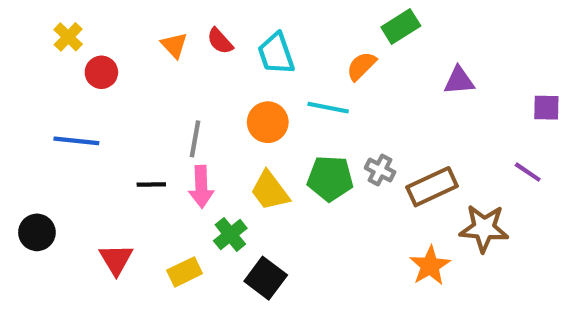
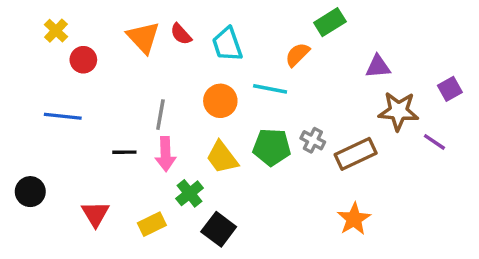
orange triangle: (174, 45) -> (143, 37), size x1.5
purple square: (546, 108) -> (450, 89), turned -30
brown star: (484, 228) -> (398, 111), moved

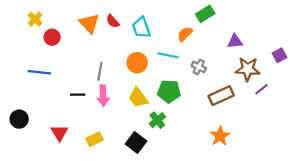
gray cross: (313, 140) -> (199, 67), moved
purple line: (434, 142) -> (261, 89), moved, turned -72
green cross: (190, 193) -> (157, 120), moved

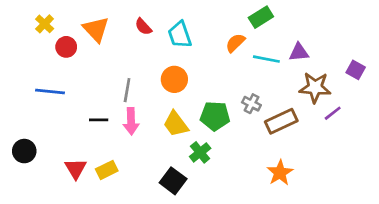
orange triangle: (89, 23) -> (96, 29), moved
cyan line: (168, 55) -> (266, 59), moved
purple square: (280, 55) -> (356, 70), turned -32
gray cross: (199, 67) -> (251, 104), moved
yellow rectangle: (95, 139) -> (107, 170), moved

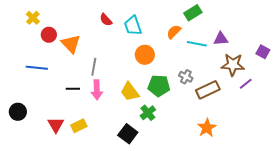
orange triangle: (96, 29) -> (71, 44), moved
orange circle: (174, 79) -> (145, 55), moved

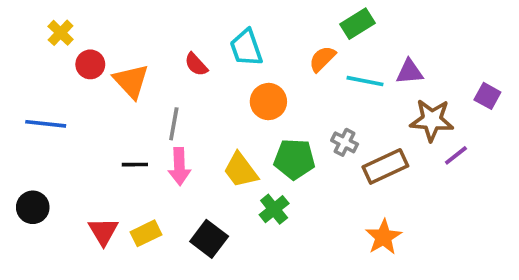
red semicircle: (106, 20) -> (196, 64), moved
blue line: (37, 68) -> (46, 124), moved
black square: (128, 134) -> (209, 239), moved

